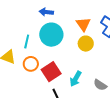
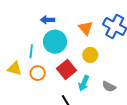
yellow circle: (86, 44) -> (90, 55), moved
red square: (51, 72) -> (67, 69), moved

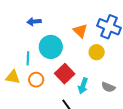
blue arrow: (48, 20) -> (34, 22), moved
yellow circle: (90, 55) -> (97, 52), moved

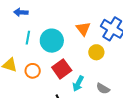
blue arrow: (34, 22) -> (21, 12), moved
cyan line: (28, 58) -> (28, 38), moved

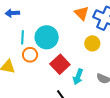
orange triangle: (83, 29) -> (82, 13), moved
orange circle: (33, 71) -> (30, 55), moved

